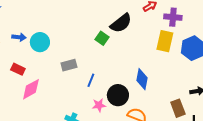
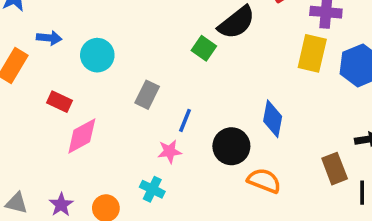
blue arrow: (19, 37) -> (49, 38), moved
gray rectangle: (69, 65) -> (147, 95), turned -49
pink star: (99, 105) -> (169, 151), moved

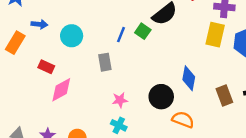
gray rectangle: (147, 95) -> (105, 62), turned -36
blue line: (185, 120) -> (121, 35), moved
brown rectangle: (335, 169) -> (224, 95), moved
cyan cross: (152, 189) -> (119, 125), moved

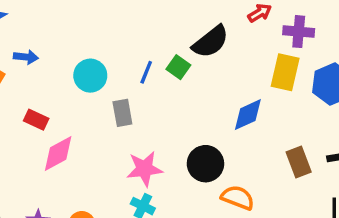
cyan circle: (72, 36) -> (90, 76), moved
blue diamond: (189, 78) -> (248, 115), moved, turned 55
pink star: (120, 100) -> (144, 169), size x1.5

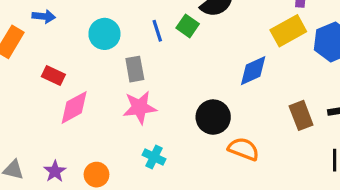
blue line: (146, 72) -> (157, 31), turned -40
yellow rectangle: (285, 72) -> (288, 31), turned 48
pink star: (144, 169) -> (140, 107), moved

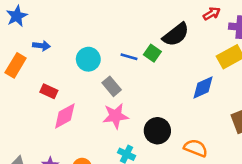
blue line: (157, 31) -> (129, 57), turned -56
gray rectangle: (135, 69) -> (112, 86), turned -30
black circle: (213, 117) -> (157, 131), moved

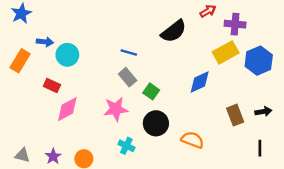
green square: (152, 53) -> (151, 91), moved
cyan circle: (88, 59) -> (67, 55), moved
gray rectangle: (112, 86) -> (128, 77), moved

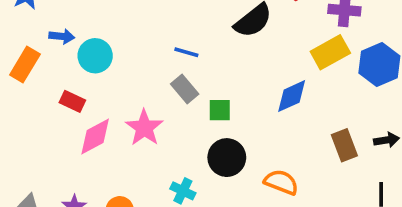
green square: (151, 91) -> (220, 110), turned -35
pink star: (116, 109) -> (144, 128), moved, turned -30

